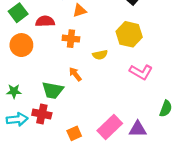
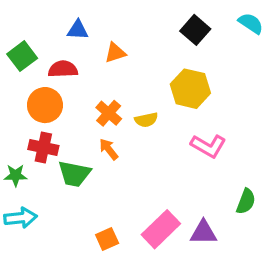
orange cross: (71, 39) -> (109, 113), moved, turned 35
orange circle: (21, 45) -> (45, 105), moved
red cross: (42, 114) -> (43, 148), moved

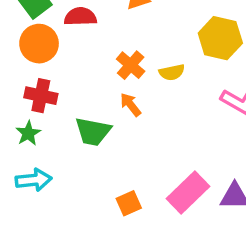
orange circle: (45, 105) -> (39, 44), moved
red cross: (43, 148) -> (41, 96), moved
green star: (16, 175) -> (28, 133), turned -30

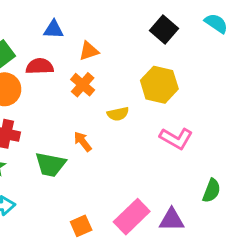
orange cross: (131, 65) -> (83, 85), moved

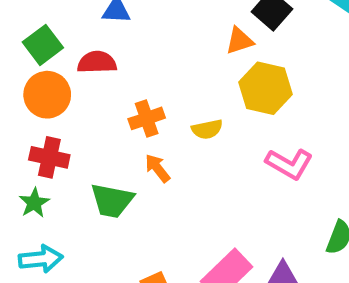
orange triangle: (89, 51) -> (240, 41), moved
orange cross: (83, 85) -> (147, 118), moved, turned 30

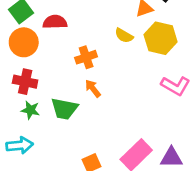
yellow semicircle: (207, 129) -> (124, 36), moved, turned 42
green star: (34, 203) -> (30, 110), moved, turned -30

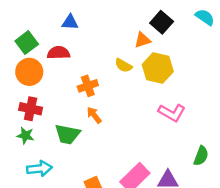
green star: (30, 110) -> (25, 135), moved
cyan arrow: (20, 145) -> (39, 169), moved

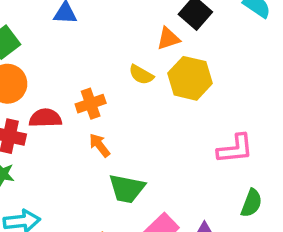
red semicircle: (59, 53) -> (45, 118), moved
pink L-shape: (172, 113) -> (235, 149), moved, turned -36
green trapezoid: (67, 134) -> (127, 189), moved

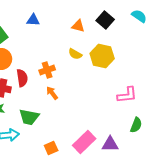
orange triangle: (168, 39) -> (78, 26), moved, turned 32
red semicircle: (45, 118) -> (22, 78), turned 84
green trapezoid: (127, 189) -> (29, 117), moved

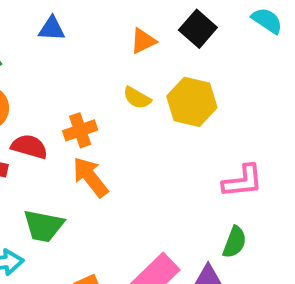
orange triangle: (78, 26) -> (143, 41), turned -40
red semicircle: (22, 78) -> (29, 147), turned -66
orange arrow: (52, 93) -> (90, 177), size x1.5
green semicircle: (136, 125) -> (235, 242), moved

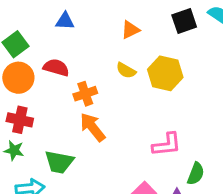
black square: (198, 29) -> (184, 21), moved, turned 30
red semicircle: (29, 147) -> (56, 68), moved
pink L-shape: (243, 181) -> (167, 145), moved

